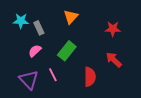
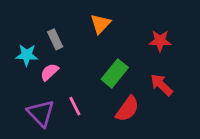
cyan star: (21, 21) -> (27, 55), moved
green rectangle: (67, 51) -> (115, 73), moved
red semicircle: (90, 77) -> (127, 109), turned 36

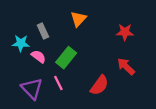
pink semicircle: (49, 72) -> (39, 56), turned 80
green rectangle: (115, 73) -> (66, 58), moved

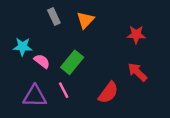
gray rectangle: (43, 31) -> (54, 16), moved
purple triangle: (32, 89) -> (35, 96), turned -45

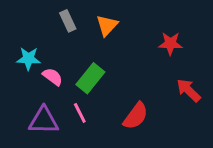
red arrow: (137, 72) -> (189, 90), moved

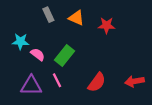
orange triangle: (107, 25) -> (76, 18), turned -49
red star: (170, 43) -> (106, 25), moved
red arrow: (189, 90) -> (134, 81), moved, turned -54

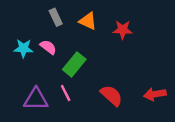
pink semicircle: (38, 54) -> (48, 47), moved
red semicircle: (97, 82) -> (111, 95), turned -84

